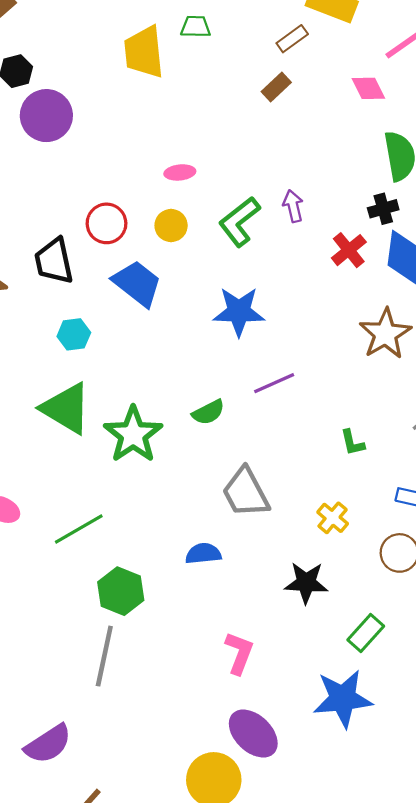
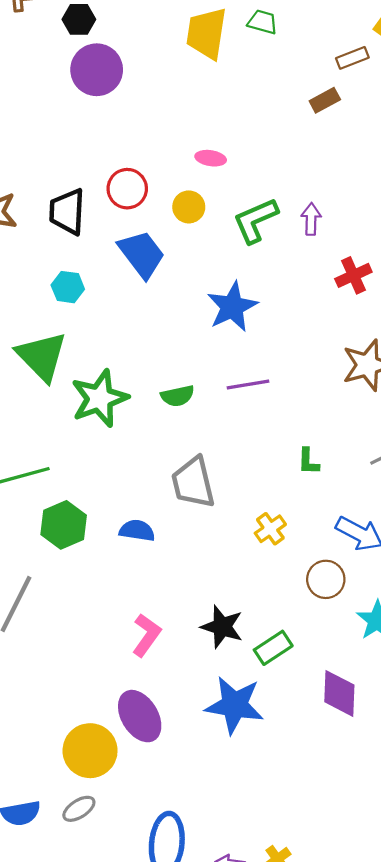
blue star: (239, 312) -> (232, 307), turned 30
black star: (306, 583) -> (222, 627), moved
green hexagon: (121, 591) -> (64, 525), moved

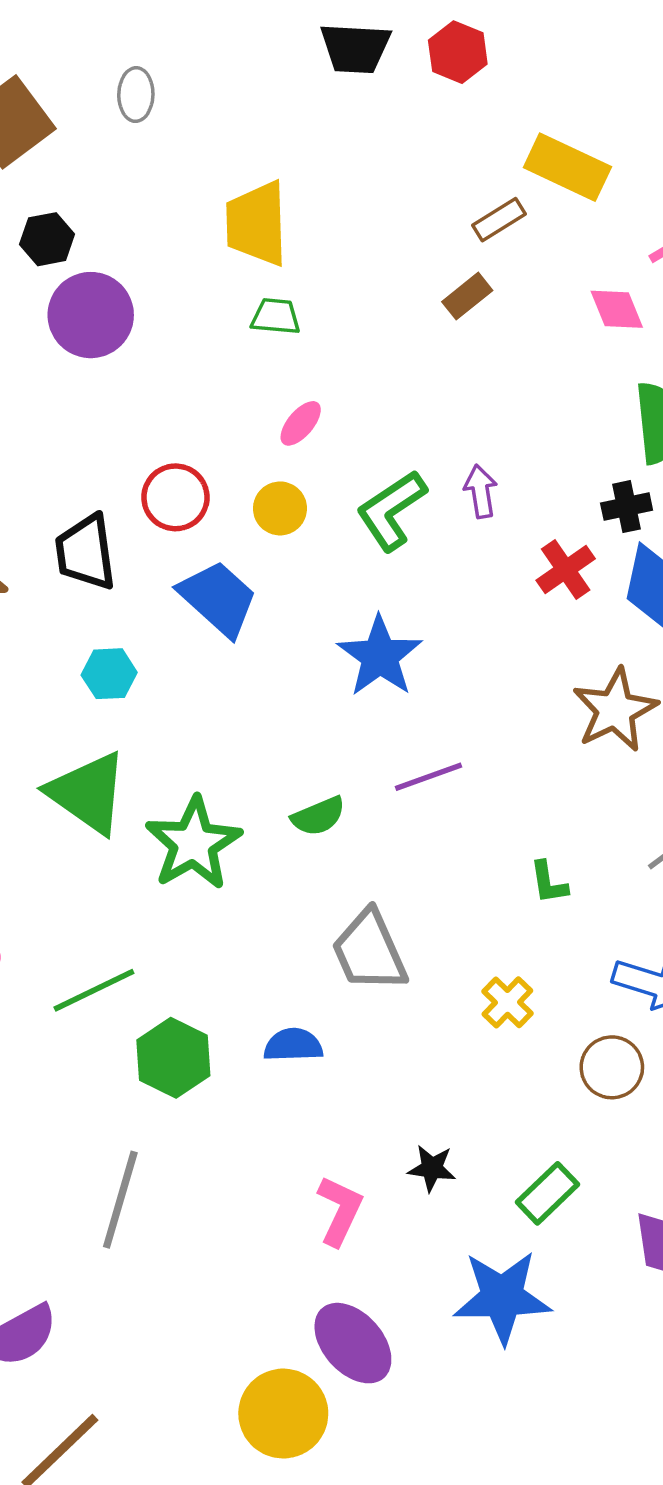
green trapezoid: (263, 22) -> (276, 316), moved
pink ellipse: (211, 158) -> (301, 423), turned -48
black star: (222, 627) -> (432, 1168), moved, size x0.7

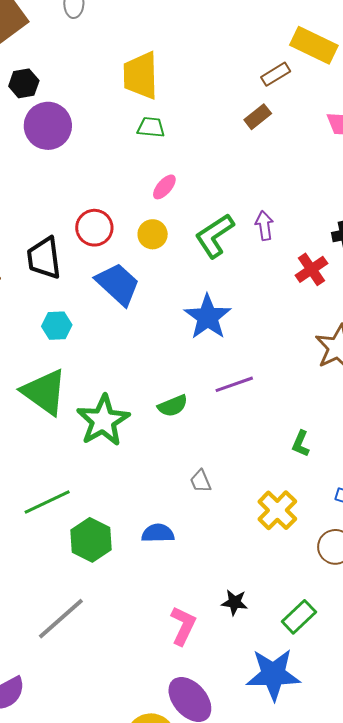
green L-shape: (549, 883) -> (301, 444), turned 32
gray trapezoid: (369, 951) -> (201, 481), size x0.5
yellow cross: (507, 1002) -> (277, 510), size x1.4
gray line: (120, 1200) -> (61, 619), turned 32

